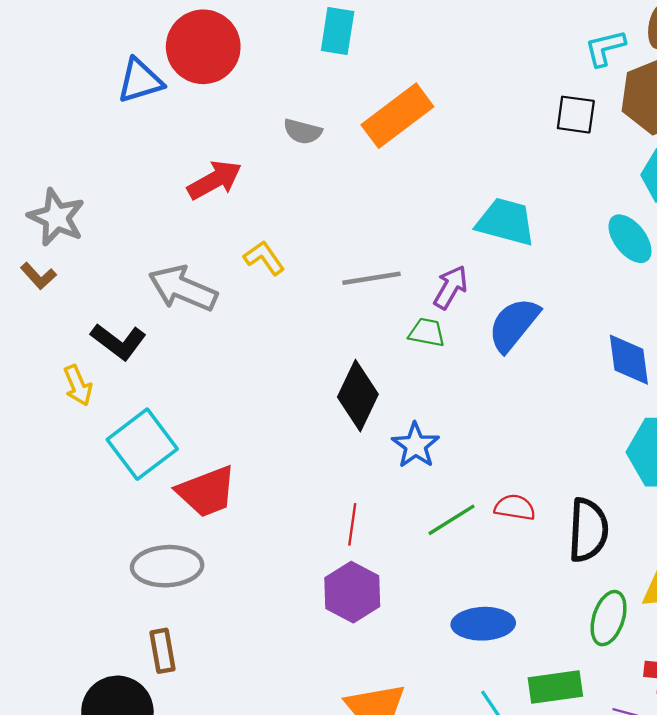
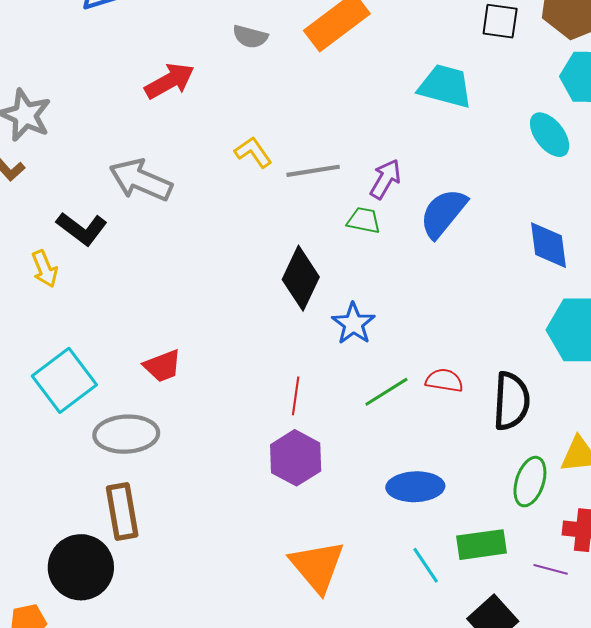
cyan trapezoid: (506, 222) -> (445, 86), moved
yellow L-shape: (264, 258) -> (253, 152), moved
cyan square: (142, 444) -> (64, 380), moved
red trapezoid: (207, 492) -> (162, 366), size x0.7
brown rectangle: (163, 651) -> (122, 512), size x1.4

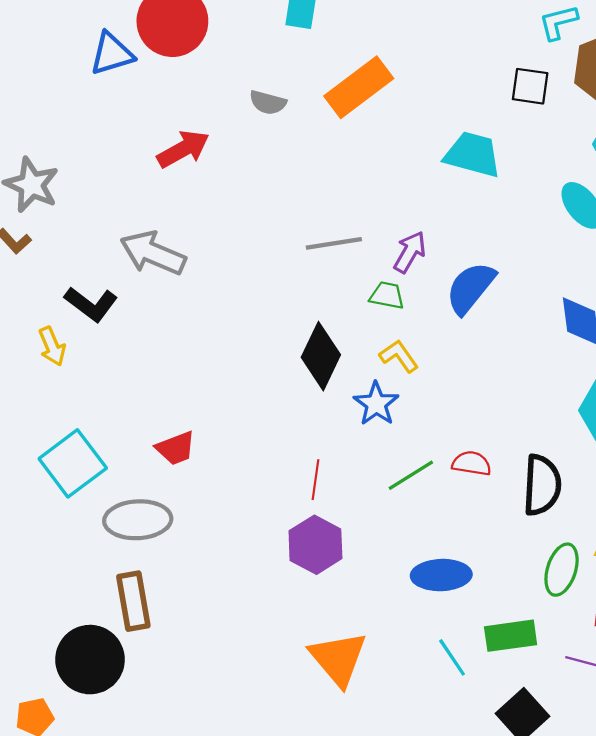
yellow L-shape: (253, 152) -> (399, 356), moved

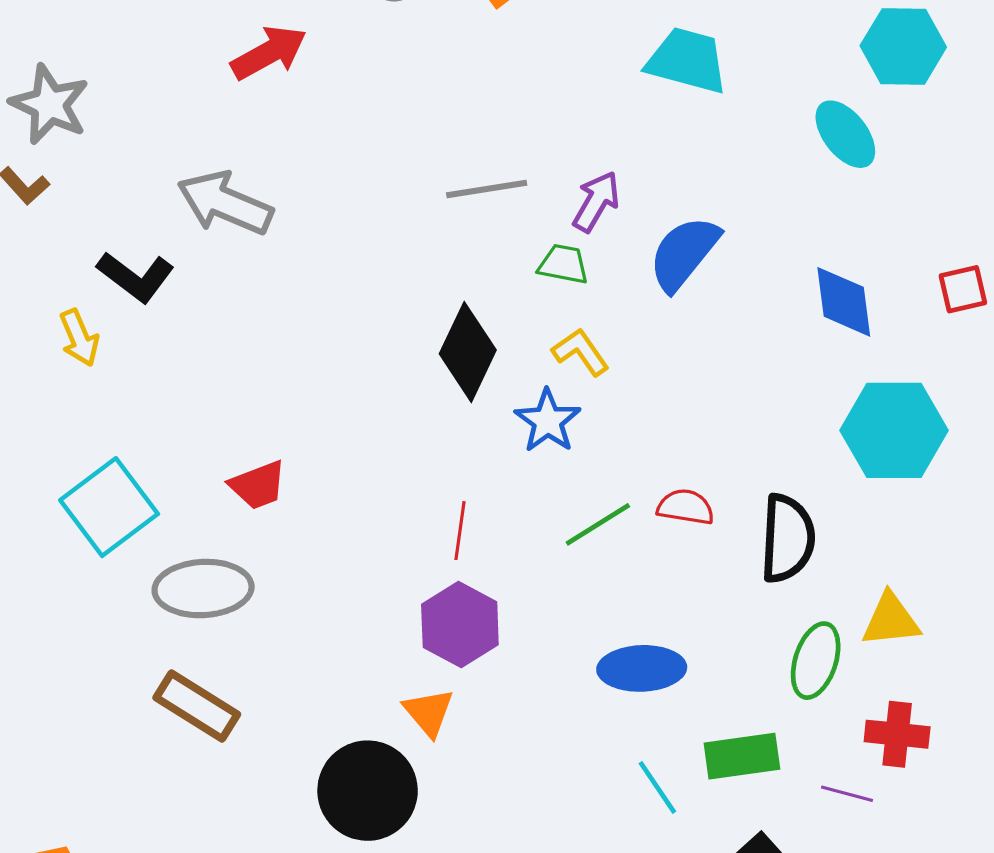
brown rectangle: (133, 601) -> (197, 706), turned -48
orange triangle: (338, 658) -> (429, 712), moved, size x0.6
black circle: (90, 660) -> (368, 791), moved

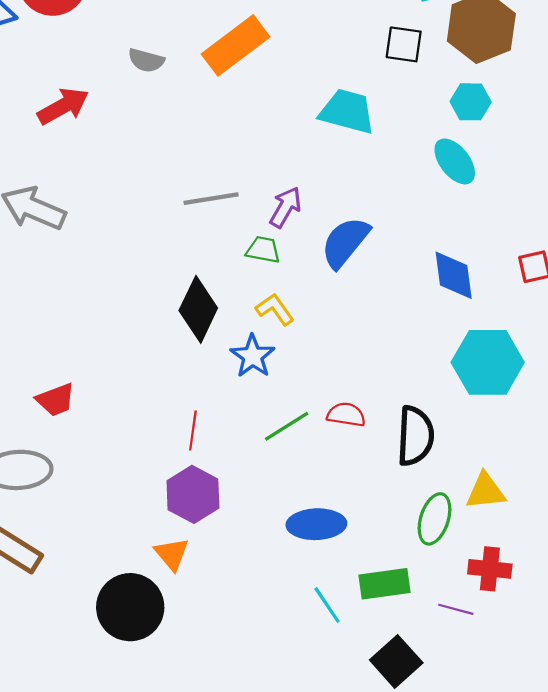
cyan hexagon: (903, 46) -> (471, 102), moved, size x0.7

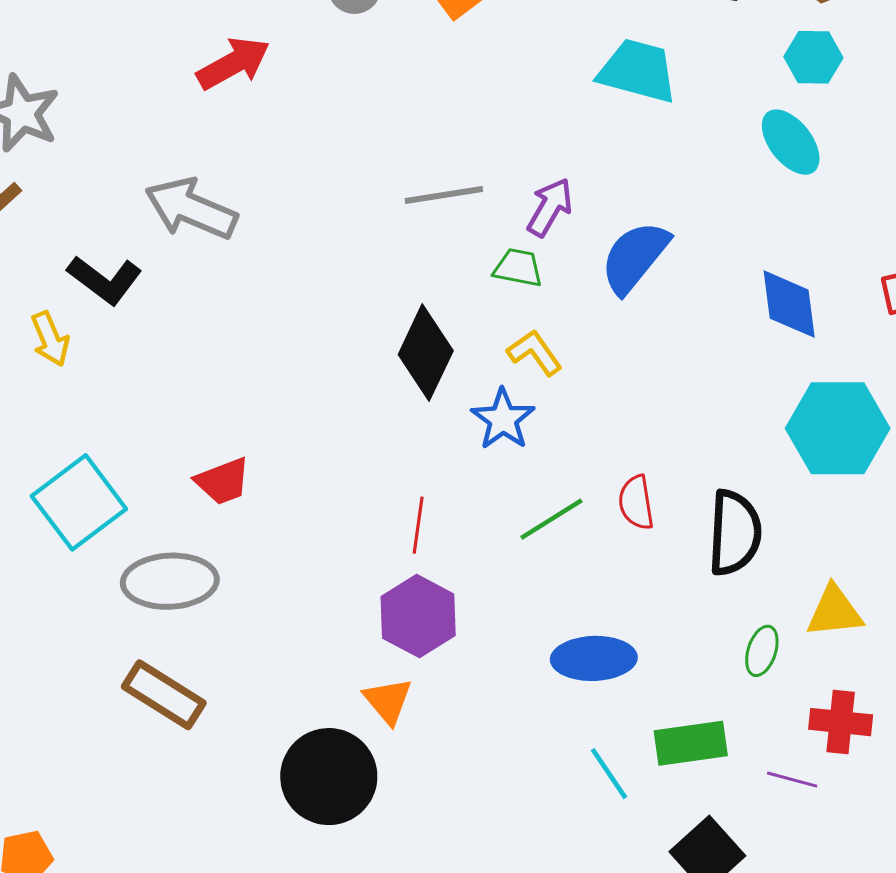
red semicircle: (346, 415) -> (636, 502), turned -108
green ellipse: (434, 519) -> (762, 651), size x0.7

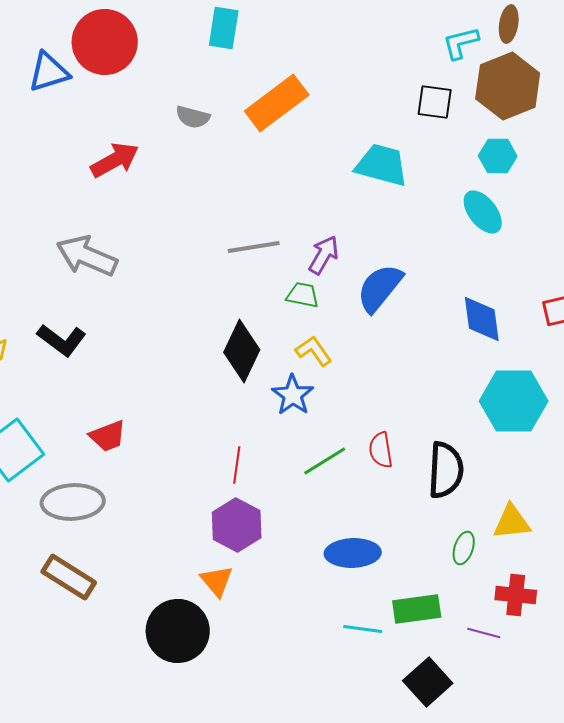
black L-shape: (105, 280) -> (62, 340), moved
cyan line: (609, 774) -> (363, 629), turned -48

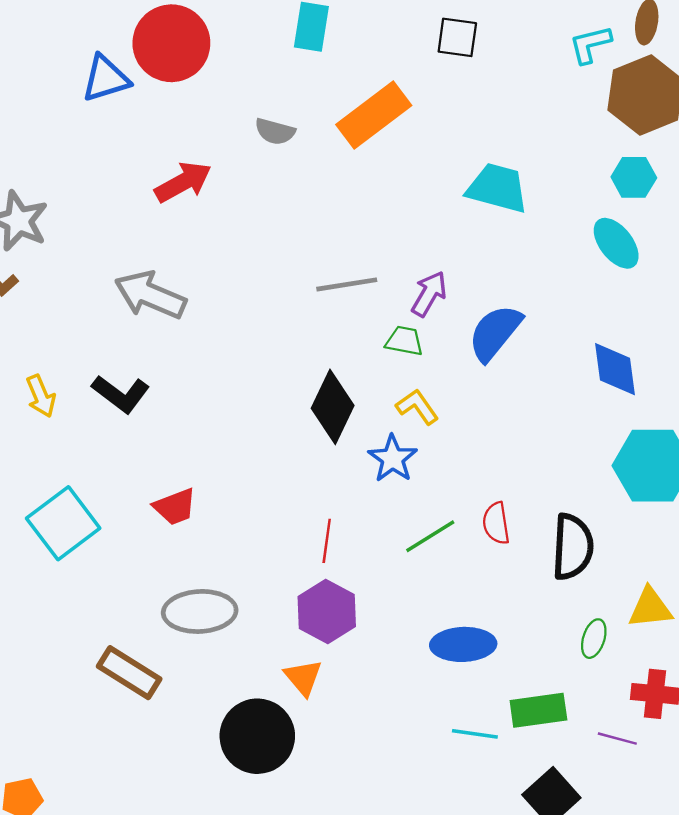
black square: (435, 102) -> (457, 37), moved
gray ellipse: (73, 502) -> (200, 611), moved

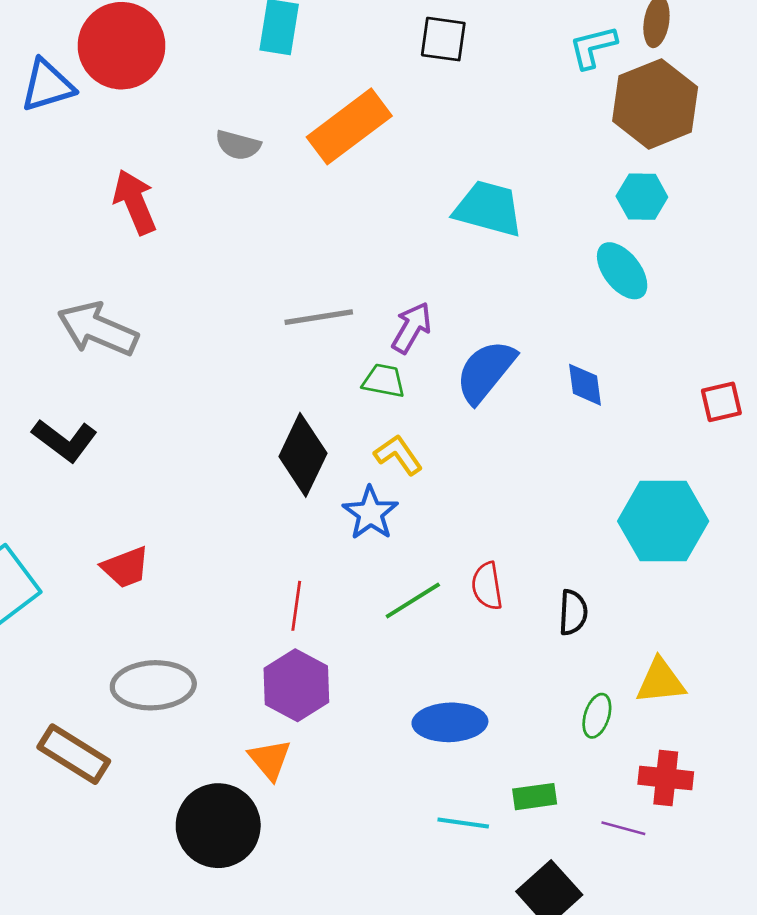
red arrow: (183, 182) -> (135, 202), turned -84
blue diamond: (615, 369) -> (585, 385), moved, size x0.7
black semicircle: (573, 547) -> (573, 612), size x0.6
green rectangle: (538, 710) -> (535, 797), size x0.7

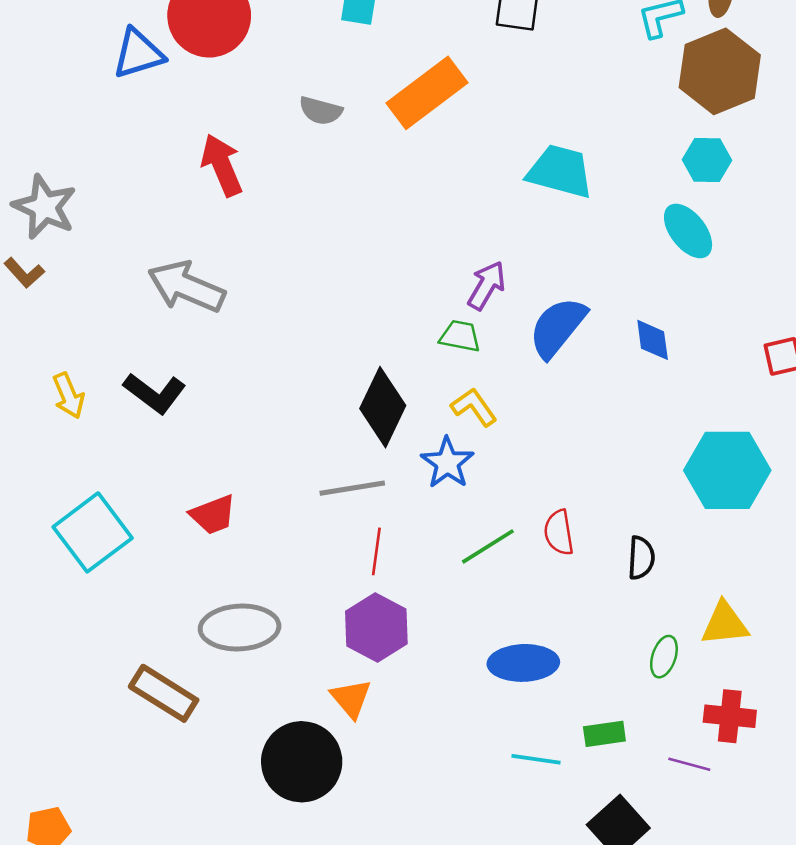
gray line: (319, 317) -> (352, 488), moved

